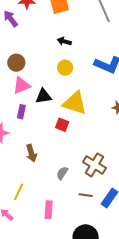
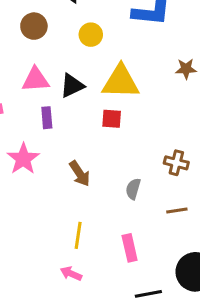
brown circle: (16, 63) -> (34, 26), moved
pink triangle: (22, 85) -> (36, 80), turned 36
brown cross: (94, 165) -> (176, 163), size x0.7

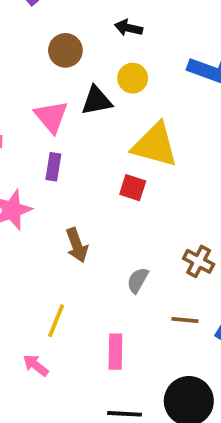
pink triangle: (36, 80) -> (51, 117), turned 40
black triangle: (72, 86) -> (96, 101), moved

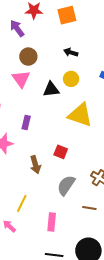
brown circle: (65, 50) -> (28, 57), moved
pink triangle: (51, 117) -> (21, 79), moved
red square: (133, 188) -> (61, 152), moved
gray semicircle: (138, 280) -> (66, 185), size x1.5

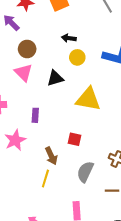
yellow circle: (71, 79) -> (77, 57), moved
yellow line: (22, 203) -> (45, 178), moved

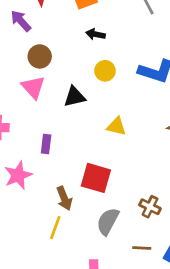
black arrow: (69, 38) -> (96, 34), moved
yellow triangle: (88, 99) -> (116, 126), size x0.6
red square: (74, 139) -> (96, 178), size x1.6

